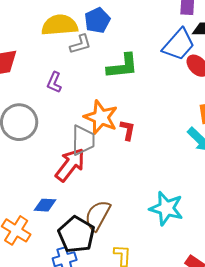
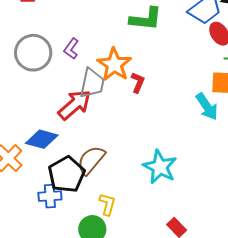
purple L-shape: (54, 82) -> (71, 49), moved
blue diamond: (45, 205) -> (42, 139), size x1.4

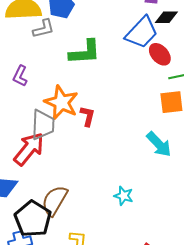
purple L-shape: (71, 49) -> (20, 76), moved
cyan arrow: (207, 107) -> (159, 144), moved
cyan star: (160, 167) -> (124, 196), size x0.6

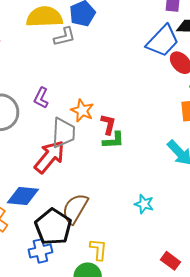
green L-shape: (85, 52) -> (113, 140), moved, size x0.7
purple L-shape: (20, 76) -> (41, 98), moved
orange star: (61, 102) -> (82, 111), size x0.7

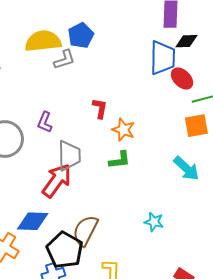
blue trapezoid: (163, 41) -> (163, 58), turned -39
orange star: (82, 111) -> (123, 130), moved
red L-shape: (108, 124) -> (100, 108), moved

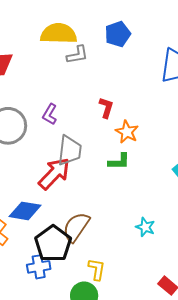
blue pentagon: (81, 35) -> (118, 34), moved

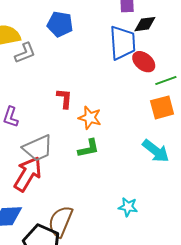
blue pentagon: (118, 34) -> (60, 24), turned -30
gray trapezoid: (70, 150) -> (38, 148), turned 72

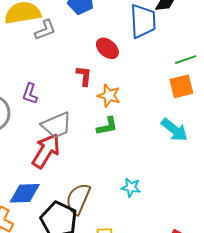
red ellipse: (144, 62) -> (107, 48), moved
cyan star: (128, 207) -> (131, 187), moved

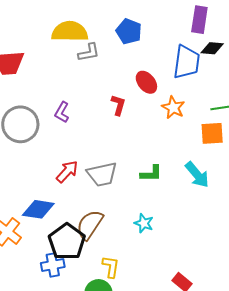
orange star: (109, 96) -> (173, 108), moved
gray trapezoid: (57, 125) -> (102, 174), moved
green L-shape: (107, 126) -> (151, 174), moved
red arrow: (46, 151) -> (67, 172), size x0.7

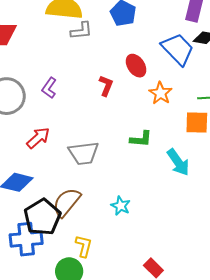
blue trapezoid: (186, 62) -> (178, 49), turned -57
red arrow: (67, 172) -> (38, 138), moved
green L-shape: (151, 174) -> (141, 139), moved
blue cross: (53, 265) -> (26, 239), size x1.4

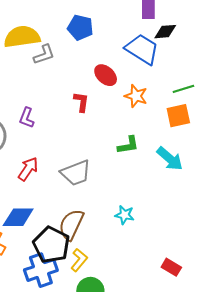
yellow L-shape: (84, 246) -> (79, 260), moved, turned 40

